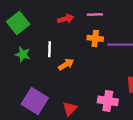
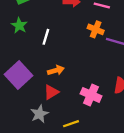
white line: (50, 49) -> (46, 37), moved
orange arrow: (66, 64) -> (56, 70), moved

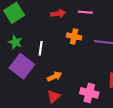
orange cross: (96, 29) -> (74, 36), moved
purple square: (18, 75) -> (22, 66), moved

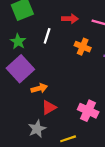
white line: (41, 48) -> (47, 36), moved
orange arrow: (54, 76) -> (39, 88), moved

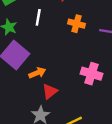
pink cross: (88, 111) -> (91, 74), moved

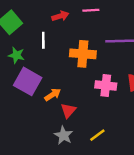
orange cross: (77, 24) -> (83, 54), moved, size x1.5

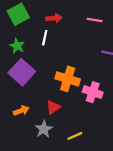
red arrow: (60, 16) -> (54, 18), moved
orange cross: (83, 54) -> (68, 79), moved
orange arrow: (53, 95) -> (21, 111), moved

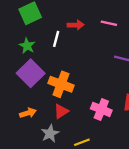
red arrow: (54, 18) -> (76, 25), moved
orange cross: (68, 79) -> (61, 84), moved
pink cross: (93, 92) -> (101, 109), moved

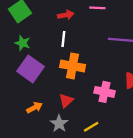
white line: (56, 39) -> (63, 39), moved
orange cross: (61, 84) -> (73, 66), moved

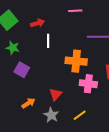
red arrow: (66, 15) -> (38, 23), moved
orange cross: (73, 66) -> (76, 61), moved
purple square: (30, 69) -> (22, 70), size x0.7

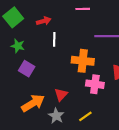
orange arrow: (28, 103) -> (33, 103), size x1.6

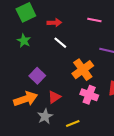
white line: (54, 39) -> (60, 43), turned -64
orange cross: (83, 61) -> (83, 70), turned 35
purple square: (27, 69) -> (37, 76), moved

